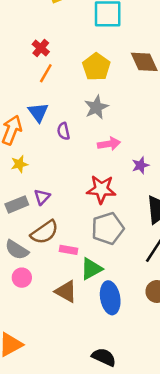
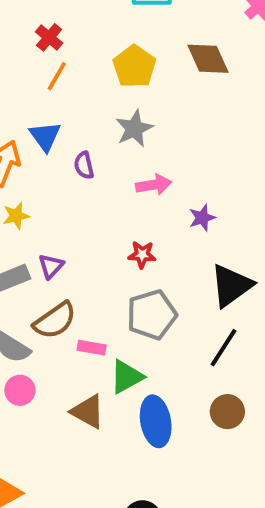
red star: (101, 189) -> (142, 255), size x0.6

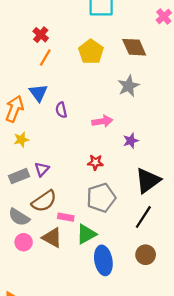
gray star: (134, 129) -> (128, 86), moved
brown triangle: (88, 412) -> (52, 238), moved

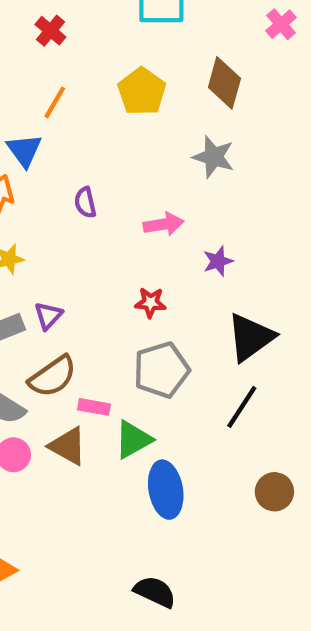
red cross: (41, 35) -> (50, 31), moved
brown diamond: (134, 47) -> (224, 83), turned 40
gray star: (128, 86) -> (214, 157), turned -30
blue triangle: (38, 93) -> (24, 150), moved
brown circle: (146, 255) -> (274, 492), moved

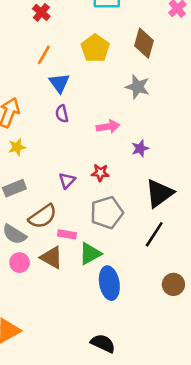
blue triangle: (24, 150) -> (59, 83), moved
purple triangle: (48, 316) -> (67, 180), moved

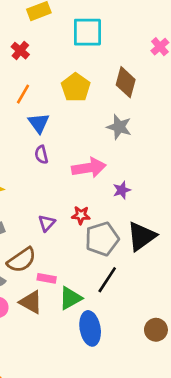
pink arrow: (108, 127) -> (89, 168), size x1.4
gray pentagon: (107, 213) -> (102, 239), moved
black line: (154, 234) -> (107, 280), moved

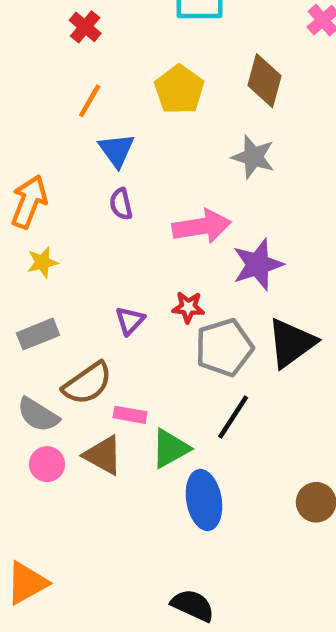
purple star: (122, 190) -> (258, 265), size x1.6

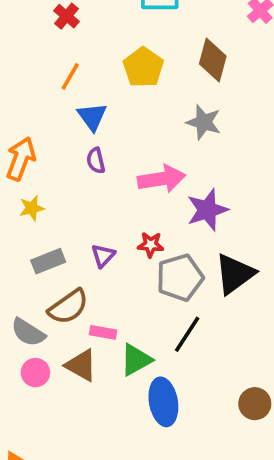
gray rectangle: (38, 334) -> (48, 261), moved

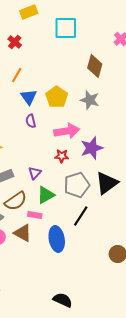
yellow pentagon: (143, 67) -> (57, 97), moved
red star: (151, 245) -> (62, 156), moved
green triangle: (136, 360) -> (46, 195), moved
blue ellipse: (163, 402) -> (57, 239), moved

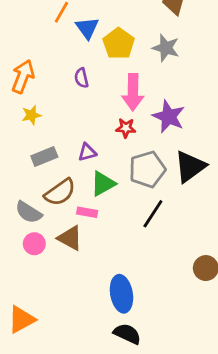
blue triangle: (29, 97) -> (87, 28), moved
pink arrow: (67, 131) -> (133, 92), turned 100
purple star: (92, 148) -> (169, 117), turned -30
purple triangle: (35, 173) -> (87, 152), turned 32
blue ellipse: (57, 239) -> (121, 294), moved

